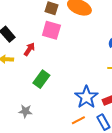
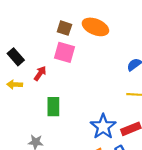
green rectangle: (41, 79) -> (53, 107), turned -36

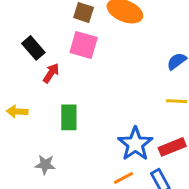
black rectangle: (16, 57) -> (33, 48), moved
yellow arrow: (15, 84) -> (17, 111), moved

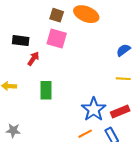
black rectangle: (33, 48) -> (21, 41), turned -42
gray star: (45, 165) -> (13, 131), moved

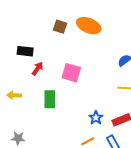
pink square: (57, 38) -> (71, 73), moved
blue star: (94, 109) -> (96, 118), size x0.6

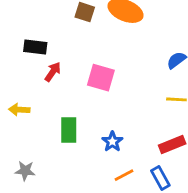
green rectangle: (50, 99) -> (69, 130), moved
blue star: (96, 118) -> (112, 142), moved

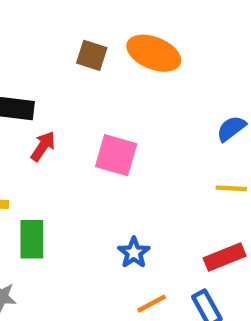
green rectangle: (69, 130) -> (32, 239), moved

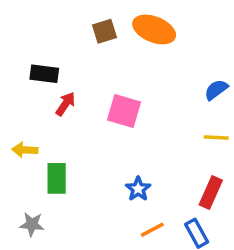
brown square: (92, 55) -> (105, 31), turned -35
red rectangle: (225, 257) -> (211, 192), turned -44

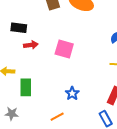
red arrow: (66, 104) -> (31, 45), turned 48
orange line: (152, 230) -> (57, 117), moved

